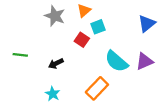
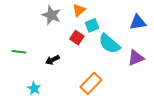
blue triangle: (147, 24) -> (138, 22), turned 30
cyan semicircle: (116, 61) -> (109, 44), moved
cyan star: (53, 94) -> (34, 88), moved

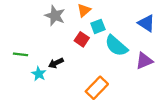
blue triangle: (138, 22) -> (146, 23), turned 42
cyan star: (34, 88) -> (39, 74), moved

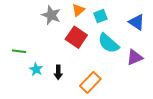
cyan square: (98, 26) -> (100, 16), moved
red square: (82, 39) -> (76, 37), size x1.5
black arrow: (56, 63) -> (58, 72), moved, turned -64

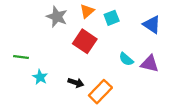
cyan semicircle: (108, 43) -> (126, 59), moved, size x0.6
purple triangle: (135, 57) -> (150, 64), turned 36
black arrow: (58, 72) -> (76, 83), moved, turned -72

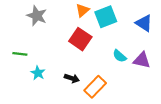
gray star: (57, 17) -> (37, 16), moved
cyan square: (112, 18) -> (106, 17), size x1.5

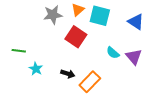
gray star: (37, 16) -> (53, 15), moved, turned -30
cyan square: (106, 17) -> (100, 16), turned 35
purple triangle: (142, 60) -> (134, 57), turned 36

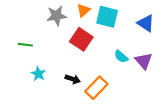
green line: (19, 51) -> (25, 45), moved

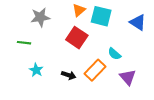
gray star: (57, 16) -> (40, 17), moved
purple triangle: (144, 61) -> (128, 77), moved
orange rectangle: (96, 88) -> (95, 70), moved

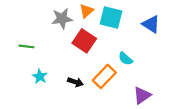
gray star: (40, 17) -> (62, 19), moved
purple triangle: (128, 77) -> (142, 95), moved, turned 36

